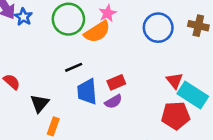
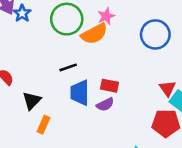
red rectangle: (116, 82) -> (109, 86), turned 30

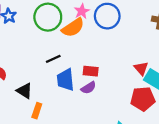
blue circle: (155, 34) -> (107, 16), moved
black triangle: (32, 101) -> (25, 91), turned -36

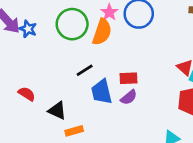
orange semicircle: (73, 28) -> (102, 32), turned -30
orange rectangle: (37, 111) -> (74, 131), turned 64

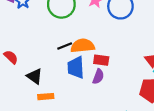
orange semicircle: (102, 32) -> (83, 46), moved, turned -125
purple semicircle: (129, 97) -> (98, 77), turned -40

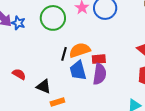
black line: (65, 46) -> (64, 54), turned -40
purple semicircle: (98, 77) -> (100, 74), size x1.5

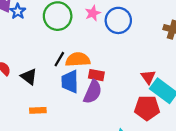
black triangle: (44, 86) -> (29, 77), moved

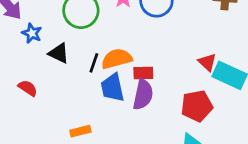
blue star: (18, 11) -> (32, 33), moved
black triangle: (29, 77) -> (59, 53), moved
red pentagon: (147, 108) -> (197, 106), moved

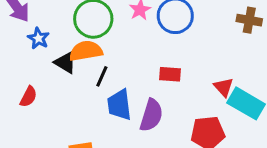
orange semicircle: (117, 59) -> (86, 51), moved
red rectangle: (143, 73) -> (170, 74), moved
red semicircle: (28, 88) -> (28, 97), turned 78

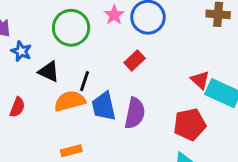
orange semicircle: (86, 51) -> (70, 101), moved
red rectangle: (170, 74) -> (135, 60), moved, turned -42

